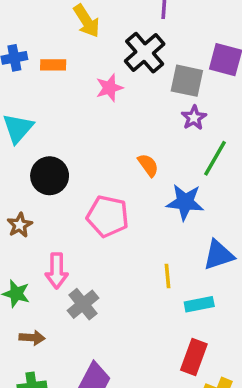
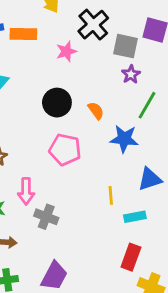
orange rectangle: (53, 65) -> (23, 34), size x1.4
black circle: (50, 176) -> (57, 103), moved
gray cross: (83, 304) -> (46, 217), turned -30

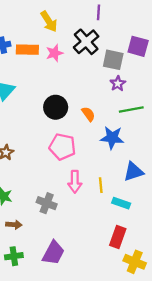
pink star: (66, 51) -> (55, 53), moved
green line: (147, 105) -> (131, 109), turned 50
pink arrow: (26, 191) -> (75, 182), moved
cyan rectangle: (135, 217) -> (121, 203), turned 30

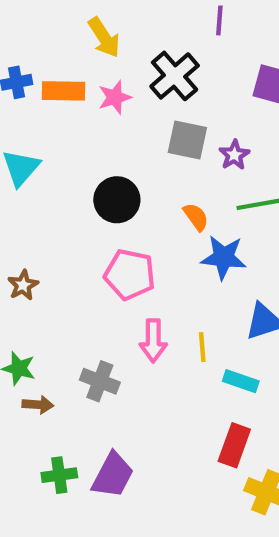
purple line: (99, 12) -> (219, 20), moved
gray square: (113, 60) -> (187, 140), moved
orange semicircle: (88, 114) -> (196, 217), moved
brown arrow: (14, 225) -> (38, 405), moved
green cross: (14, 256) -> (59, 475), moved

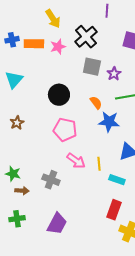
brown star: (23, 285) -> (17, 123), moved
pink arrow: (153, 341) -> (76, 161), turned -54
green cross: (59, 475) -> (17, 219), moved

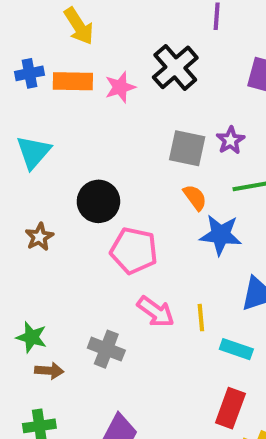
yellow arrow: (53, 19) -> (79, 26), moved
gray square: (92, 67) -> (187, 148), moved
black circle: (59, 95) -> (98, 201), moved

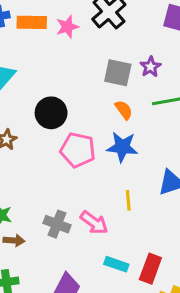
blue star: (221, 235) -> (122, 147), moved
pink arrow: (156, 312) -> (94, 223), moved
cyan rectangle: (236, 349) -> (116, 264), moved

